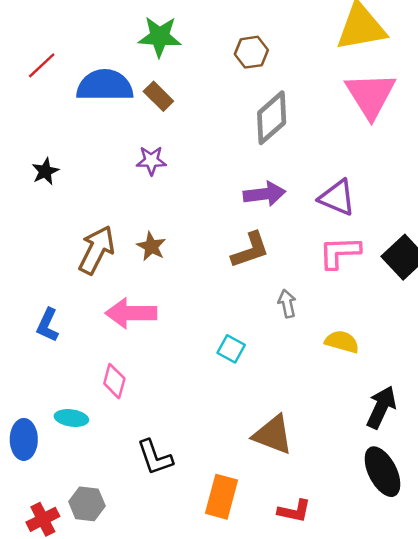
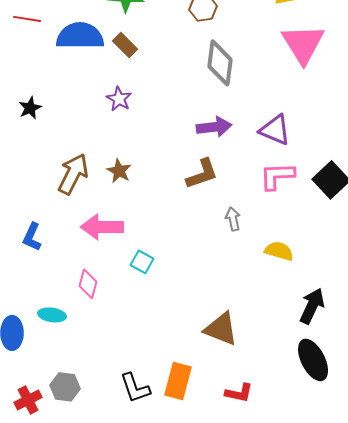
red line: (42, 65) -> (27, 19), turned 52
gray diamond: (272, 118) -> (220, 63), turned -42
purple star: (151, 161) -> (119, 99), turned 30
cyan square: (231, 349) -> (142, 262), moved
black L-shape: (155, 457) -> (135, 388), moved

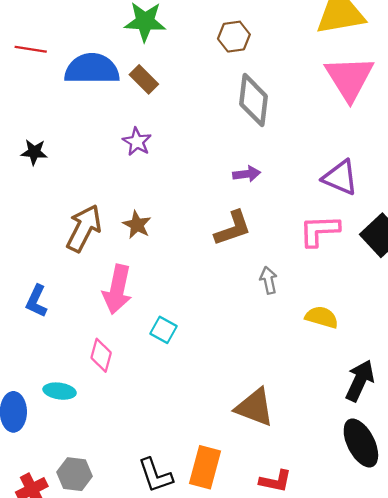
black star: (30, 108) -> (34, 152), turned 30
purple arrow: (214, 127) -> (247, 174), size x0.7
purple triangle: (275, 130) -> (340, 177), moved
pink arrow: (102, 227) -> (117, 289), turned -78

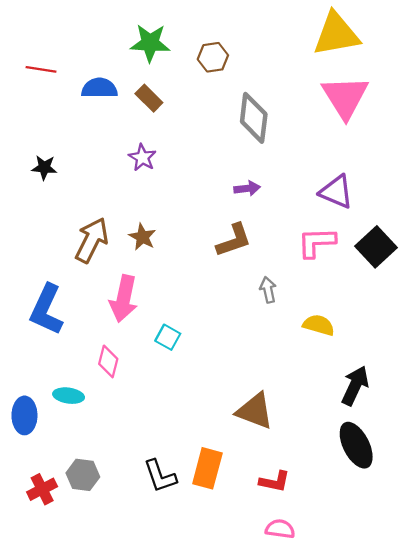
brown hexagon: (234, 37) -> (213, 57), moved
blue semicircle: (92, 69) -> (99, 88), size x0.7
blue L-shape: (36, 301) -> (47, 310), size x1.6

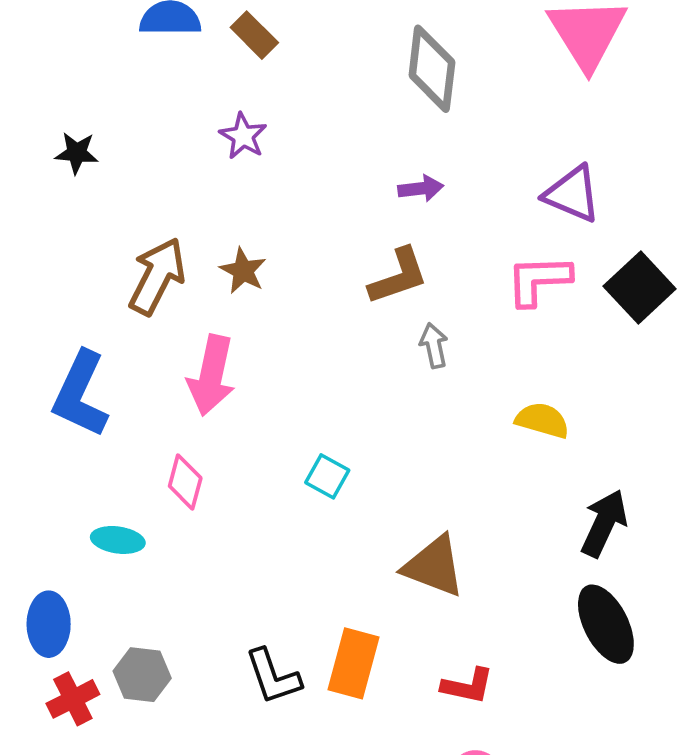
gray arrow: (268, 290) -> (434, 346), moved
cyan square: (168, 337) -> (327, 476), moved
blue ellipse: (24, 415) -> (49, 624), moved

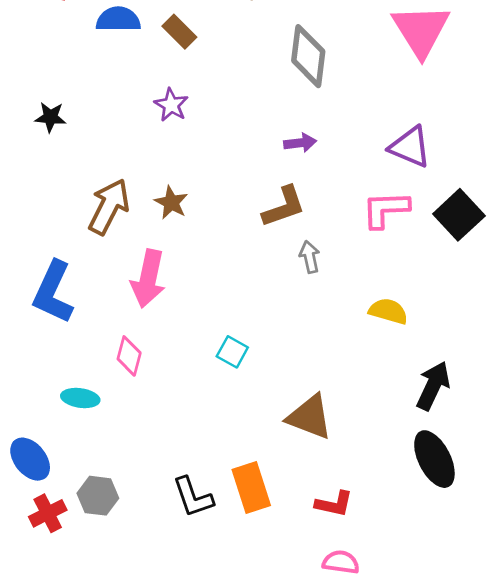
blue ellipse: (49, 624) -> (30, 459), turned -39
orange rectangle: (353, 663) -> (251, 488), turned -33

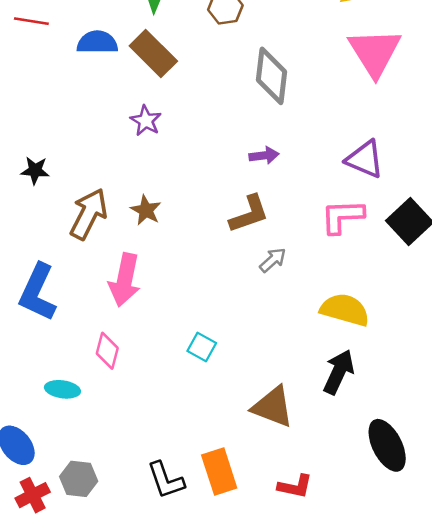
brown rectangle: (179, 32) -> (153, 53), size x1.5
black star: (50, 117) -> (35, 170), moved
gray arrow: (310, 257) -> (273, 260), turned 60
yellow semicircle: (388, 311) -> (345, 310), size x1.4
black arrow: (433, 386) -> (339, 372), moved

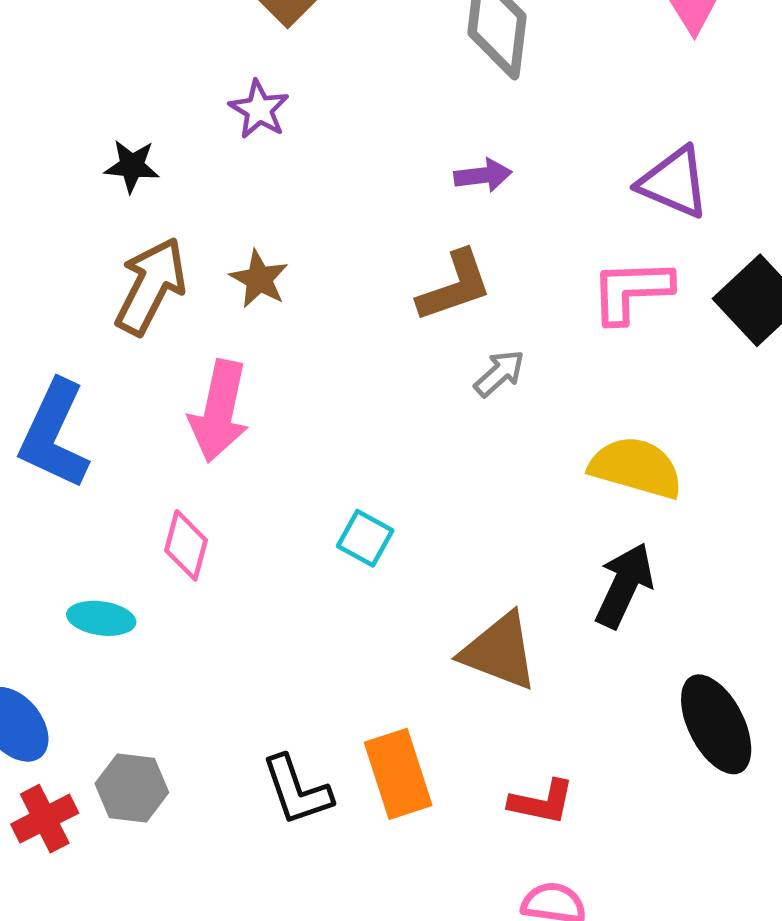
black star: (35, 170) -> (132, 166), moved

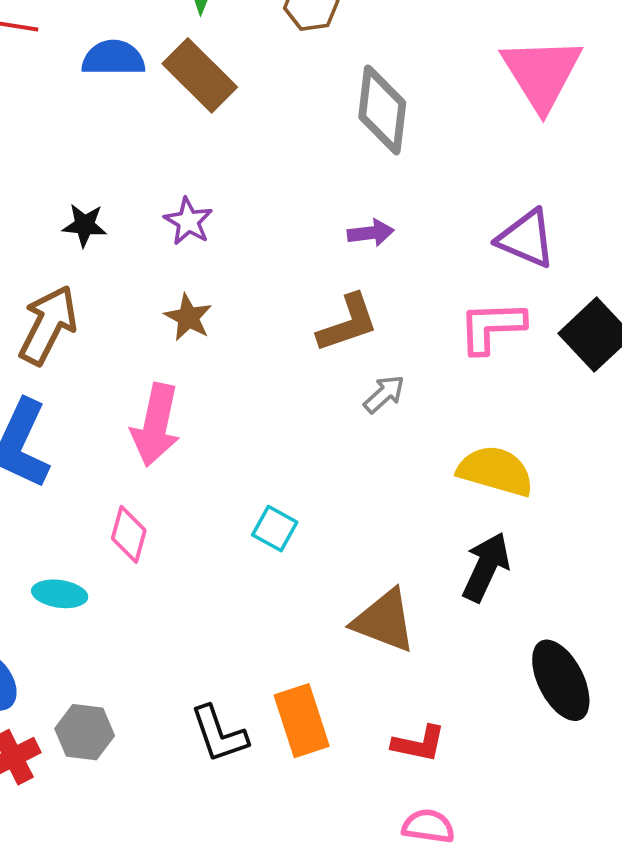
purple star: (259, 109) -> (188, 221), moved
brown arrow: (151, 286) -> (48, 325), moved

